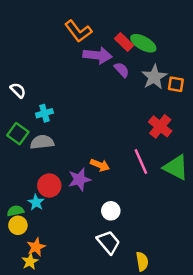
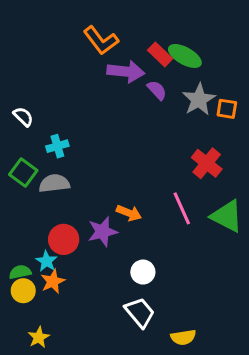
orange star: (36, 247) -> (53, 281), moved
yellow semicircle: (142, 261) -> (183, 337), turned 90

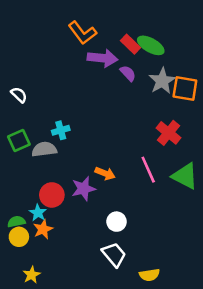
orange square: (227, 109) -> (185, 88), size x1.5
cyan cross: (57, 146) -> (61, 130), moved
green square: (23, 173) -> (19, 140), turned 30

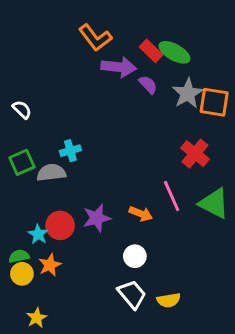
orange arrow: (105, 173) -> (141, 214), moved
cyan star: (38, 213) -> (38, 234), moved
yellow semicircle: (149, 275) -> (169, 300), moved

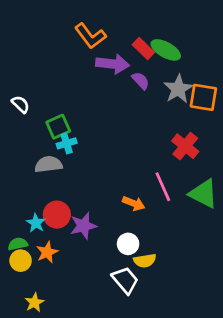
green square: (22, 162) -> (58, 127), moved
purple star: (97, 218) -> (83, 226), moved
yellow semicircle: (169, 300) -> (145, 261), moved

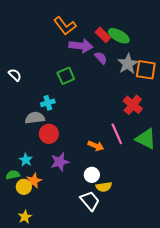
green square: (58, 127) -> (66, 76), moved
red circle: (57, 215) -> (49, 134), moved
yellow circle: (21, 261) -> (24, 187), moved

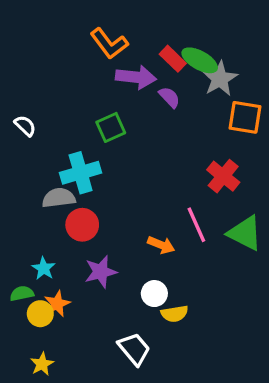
gray star: (128, 64) -> (220, 79), moved
cyan cross: (48, 103) -> (81, 173), size x1.6
white trapezoid: (90, 201) -> (134, 349), moved

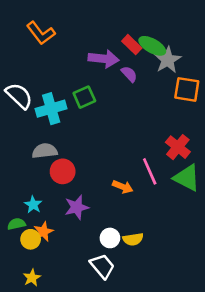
orange L-shape: (109, 44) -> (41, 33), moved
white semicircle: (25, 126) -> (19, 96), size x1.6
cyan cross: (81, 173) -> (51, 109), moved
red cross: (223, 176) -> (178, 147), moved
white circle: (154, 294) -> (110, 238), moved

